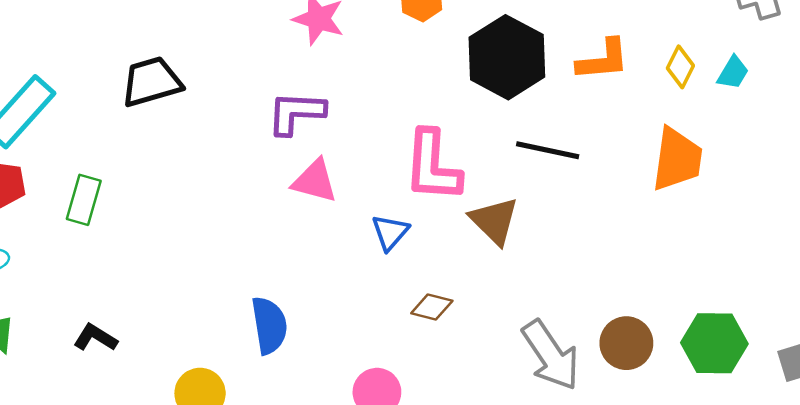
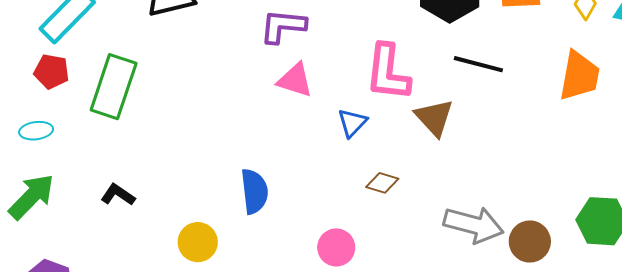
green rectangle: (84, 200) -> (114, 87), size x1.6
brown circle: (626, 343) -> (530, 241), moved
gray arrow: (551, 355) -> (474, 225), turned -44

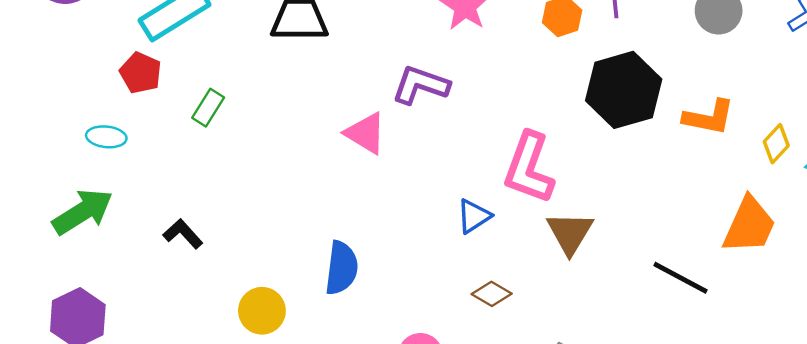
black line: (478, 64) -> (680, 278), moved
pink triangle: (295, 80) -> (365, 133), moved
green rectangle: (114, 87) -> (208, 108), size x0.5

